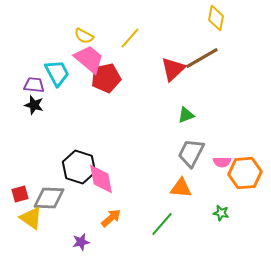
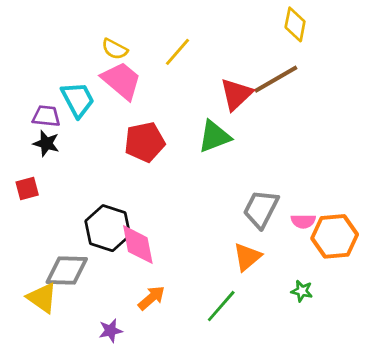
red pentagon: (106, 78) -> (145, 142), moved
green triangle: (186, 115) -> (214, 137), moved, size x1.5
orange triangle: (181, 188) -> (247, 257), turned -45
red square: (20, 194) -> (27, 188), moved

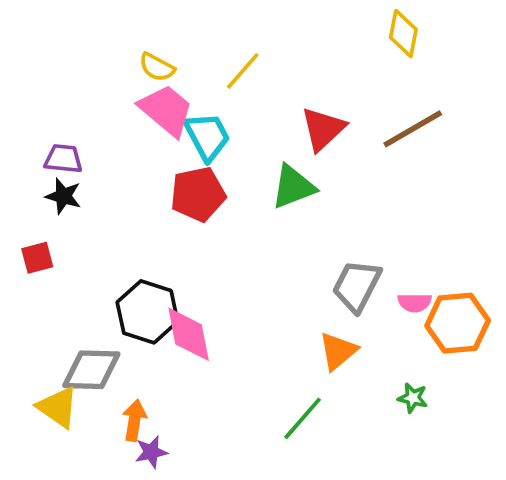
brown line: (276, 79) -> (413, 129), moved
cyan trapezoid: (78, 100) -> (207, 136), moved
orange arrow: (152, 298) -> (134, 420), moved, turned -40

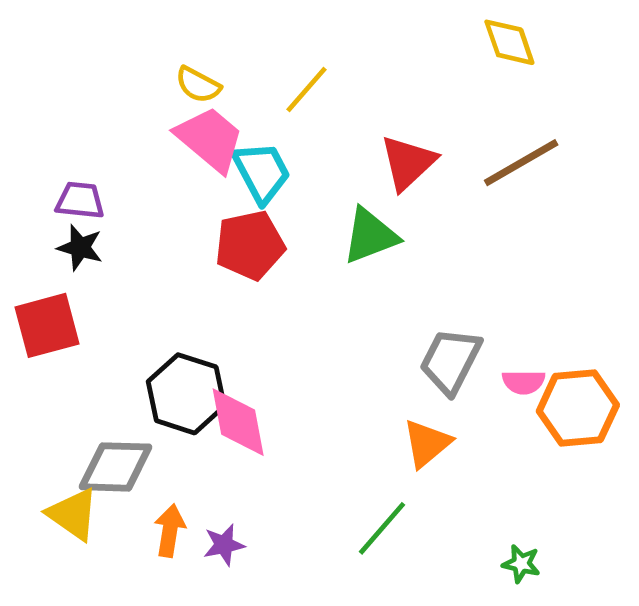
yellow diamond: (403, 34) -> (509, 42), turned -30
red square: (37, 258) -> (47, 325), size x1.6
green star: (413, 398) -> (521, 564), moved
purple star: (151, 452) -> (224, 545), moved

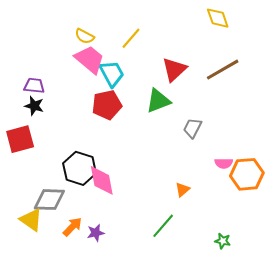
gray trapezoid: (450, 361) -> (192, 128), moved, size x0.7
orange triangle: (427, 443) -> (182, 189), size x0.7
orange arrow: (170, 531) -> (72, 227), turned 35

